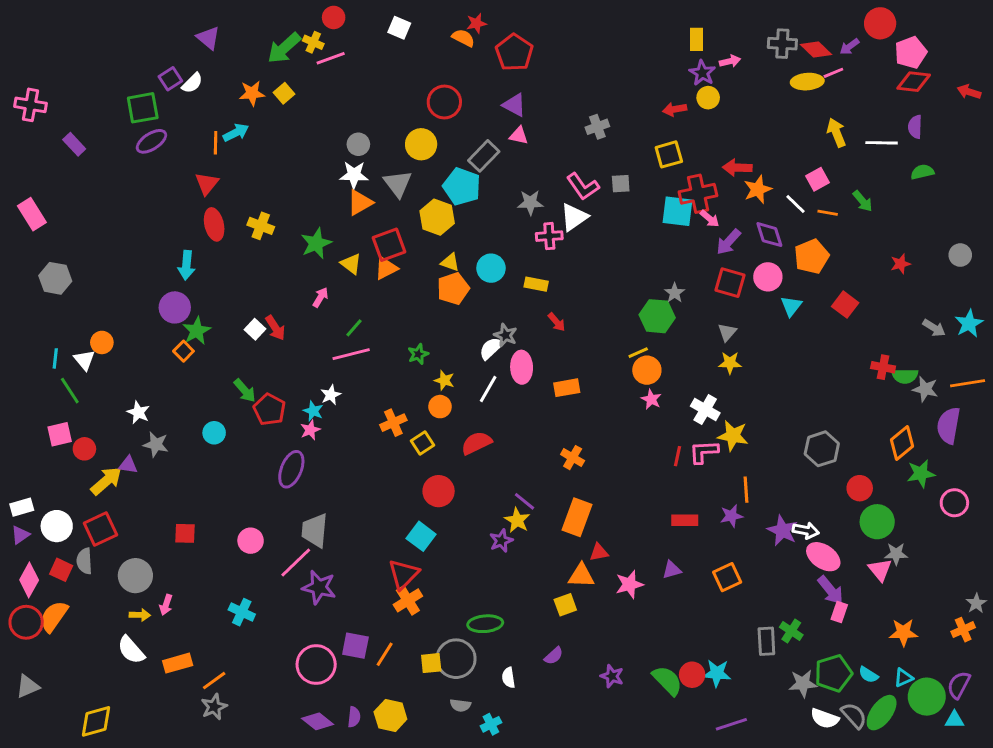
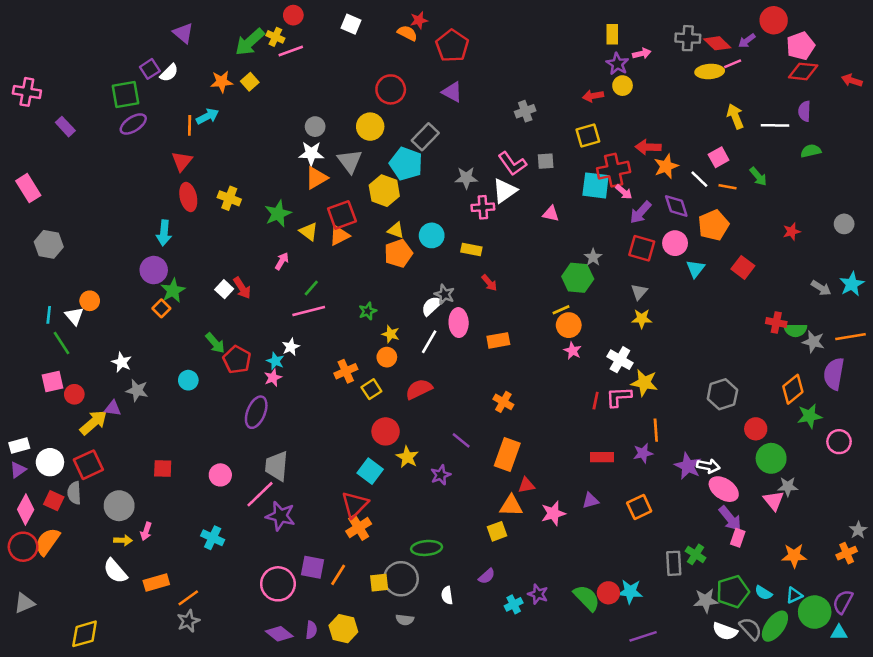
pink triangle: (519, 136) -> (551, 214), moved
yellow star: (517, 520) -> (407, 457), moved
cyan cross: (491, 724) -> (514, 604), moved

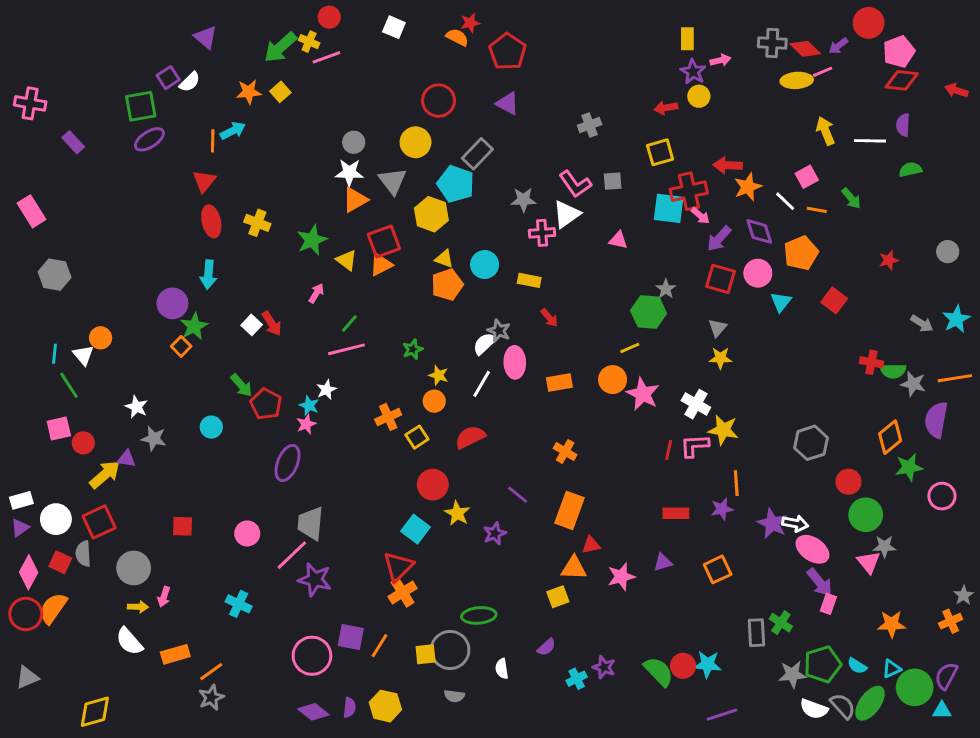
cyan arrow: (164, 233) -> (208, 275), moved
orange circle: (569, 325) -> (613, 380), moved
pink star: (573, 351) -> (643, 394), size x1.6

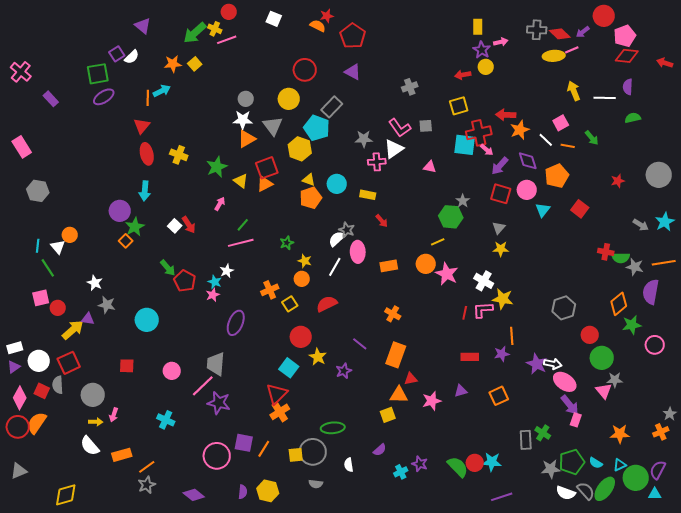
pink cross: (30, 103) -> (21, 72), turned 30
gray circle: (948, 252) -> (659, 175), size x1.6
cyan circle: (211, 427) -> (147, 320), moved, size x1.5
purple ellipse: (288, 463) -> (236, 323), moved
purple diamond: (313, 712) -> (194, 495), moved

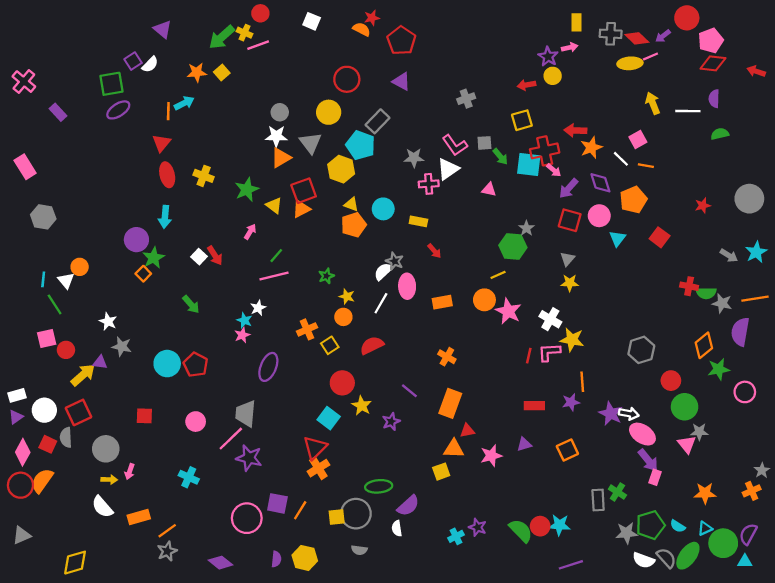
yellow rectangle: (478, 27) -> (577, 22), moved
green arrow: (592, 138) -> (500, 157), moved
red pentagon: (185, 281) -> (196, 365), moved
purple semicircle: (380, 450) -> (408, 506), moved, size x1.5

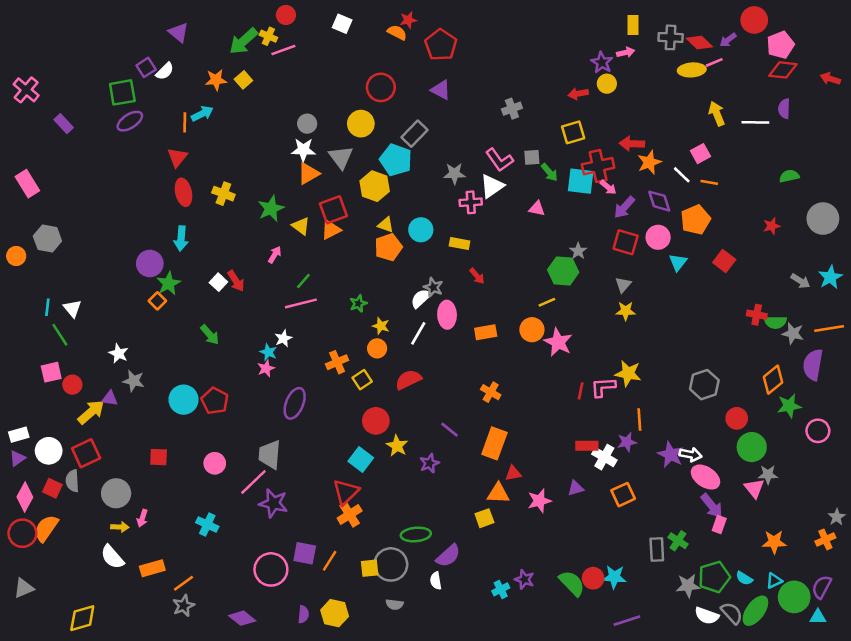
green semicircle: (720, 134) -> (789, 176), moved
orange circle: (80, 267) -> (16, 256), moved
white cross: (550, 319) -> (604, 457), moved

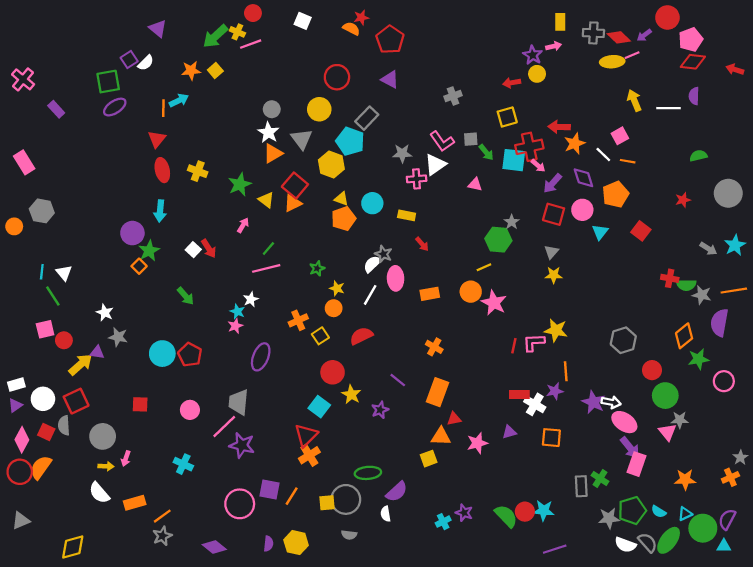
white star: (303, 150) -> (268, 132), turned 30
red square: (333, 210) -> (295, 186), turned -30
orange square: (623, 495) -> (551, 438), turned 30
pink rectangle: (719, 524) -> (637, 464), size x1.5

